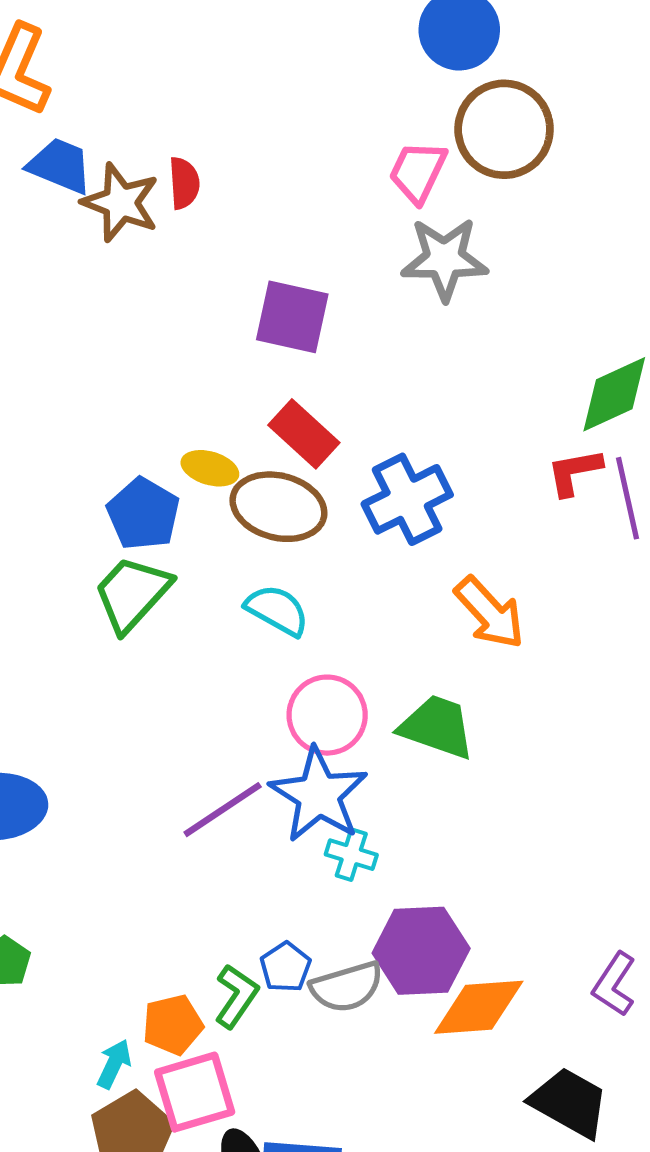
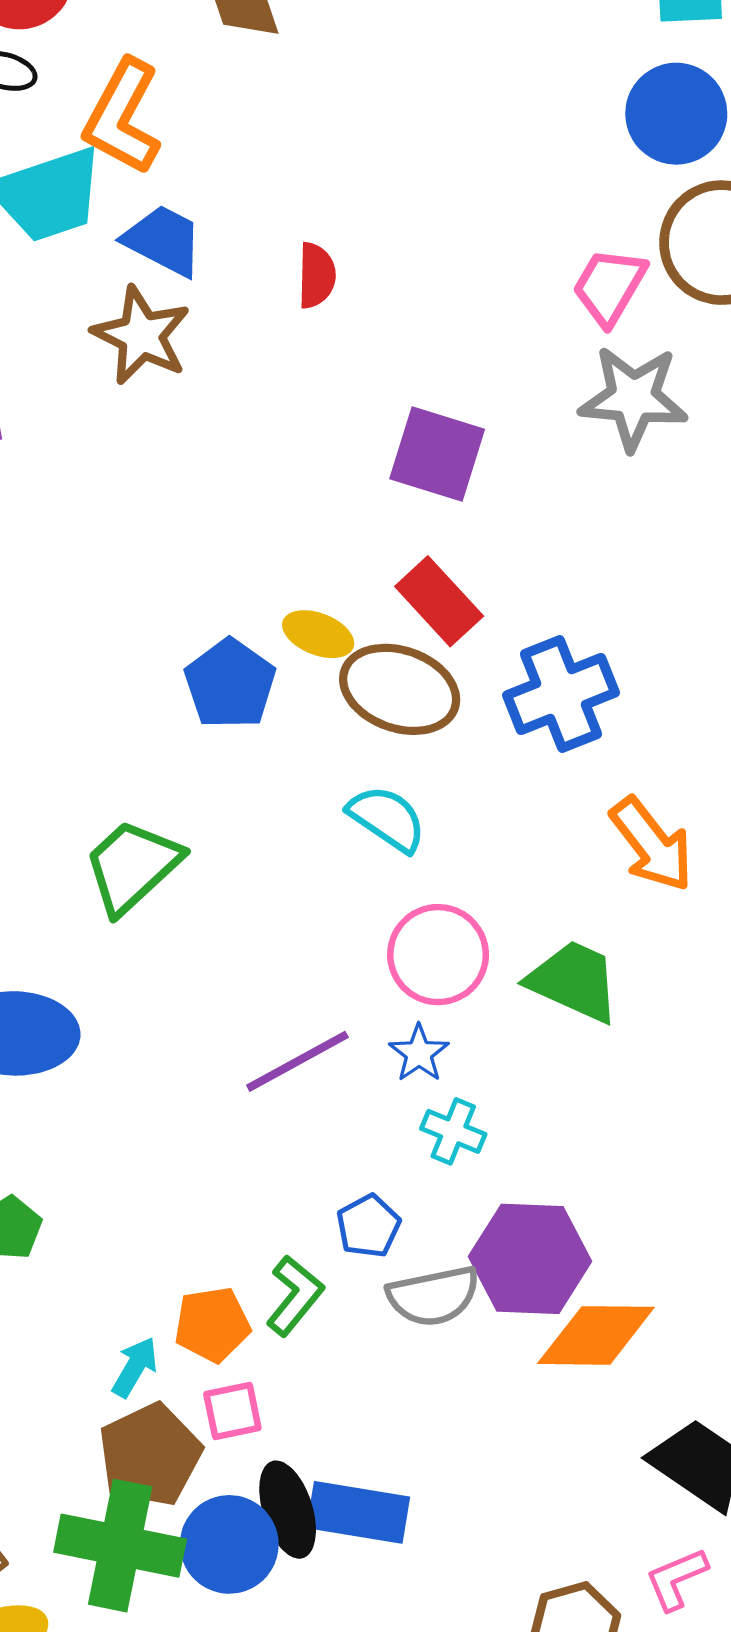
brown star: (121, 203) -> (141, 335), moved
green trapezoid: (132, 594) -> (132, 866), moved
blue star: (319, 795) -> (419, 1053), size x0.5
blue pentagon: (286, 967) -> (368, 1226), moved
pink square: (195, 1092) -> (232, 1411), size x0.6

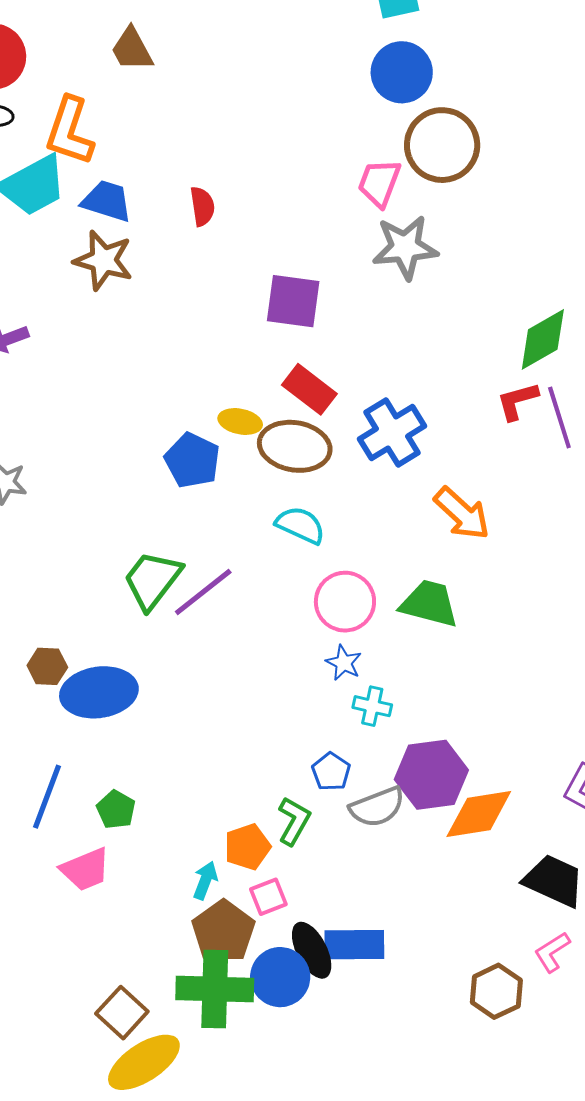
purple line: (297, 1061) -> (203, 592), moved

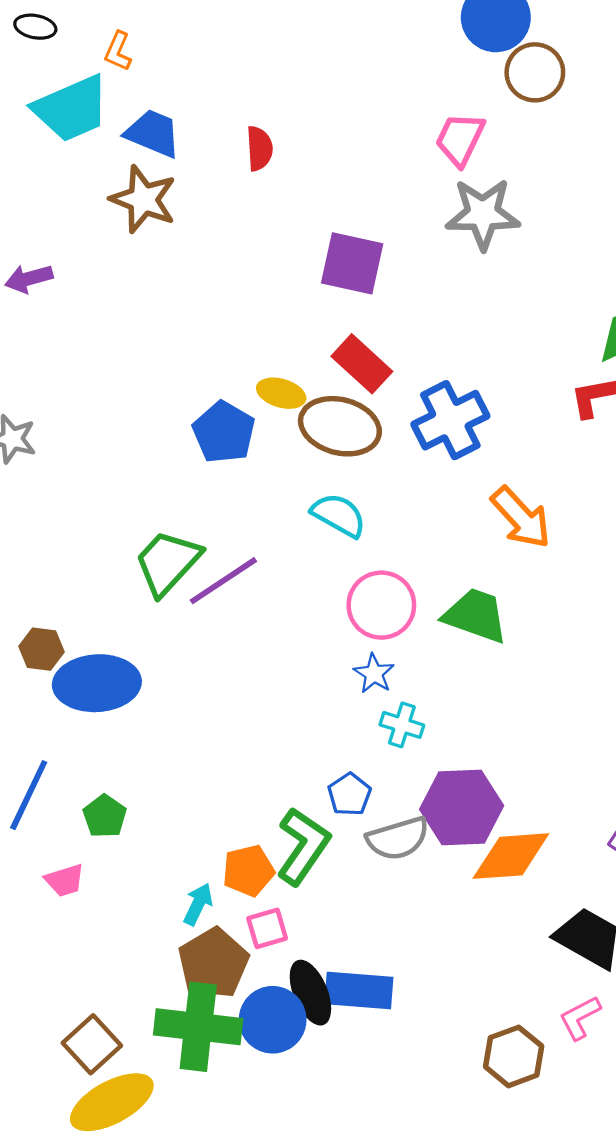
orange L-shape: (70, 131) -> (118, 51), size x0.5
brown circle: (442, 145) -> (535, 72), moved, size x0.7
green L-shape: (294, 821) -> (303, 846), size x1.4
pink trapezoid: (85, 869) -> (65, 880), size x0.7

